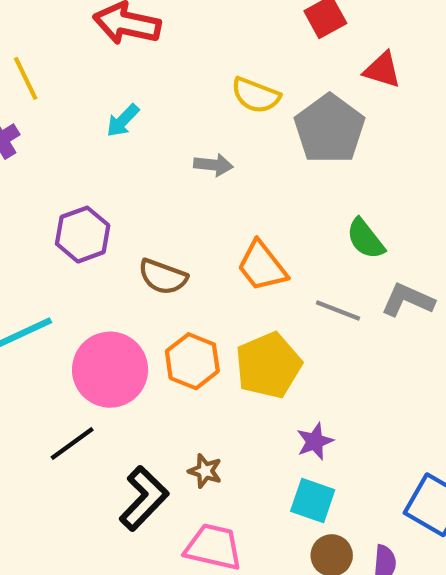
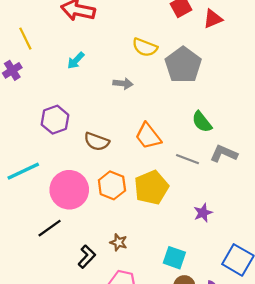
red triangle: (382, 70) -> (213, 19), moved, turned -40
purple star: (315, 441) -> (203, 213), moved
black L-shape: (144, 498) -> (87, 257), size x0.7

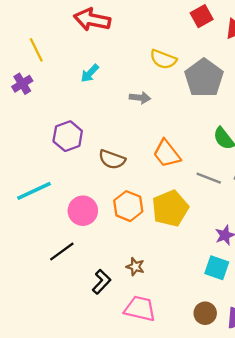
pink circle: (69, 190) -> (83, 211), size x0.7
cyan square: (174, 258) -> (217, 268), moved

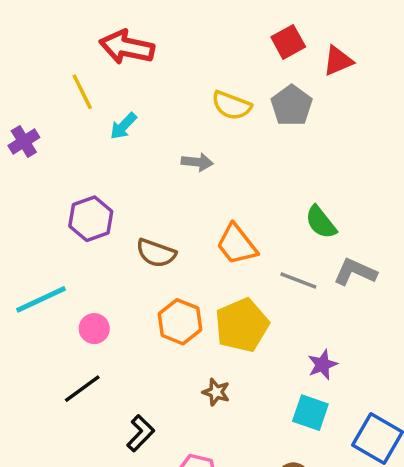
yellow line: (36, 50) -> (82, 92), moved
gray pentagon: (204, 78) -> (292, 105), moved, size x0.7
pink circle: (83, 211) -> (94, 329), moved, size x0.7
brown star: (135, 267) -> (216, 392), moved

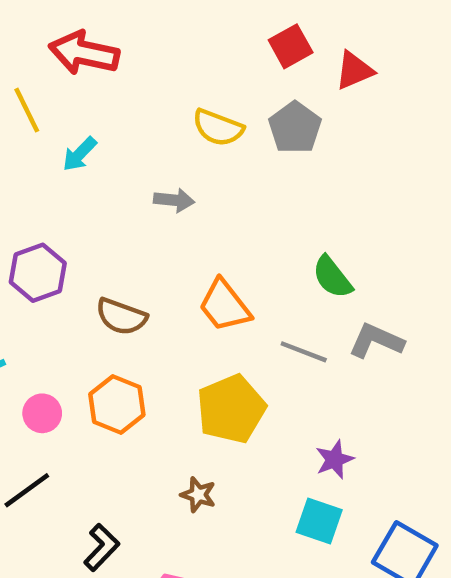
orange hexagon: (180, 322) -> (117, 405), moved

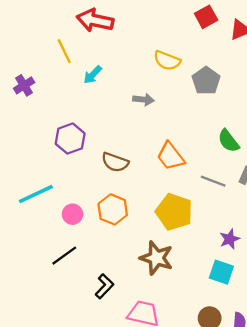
gray pentagon: (295, 128) -> (206, 81), moved
yellow pentagon: (231, 409) -> (174, 212), turned -30
brown star: (198, 495) -> (156, 258), size x1.8

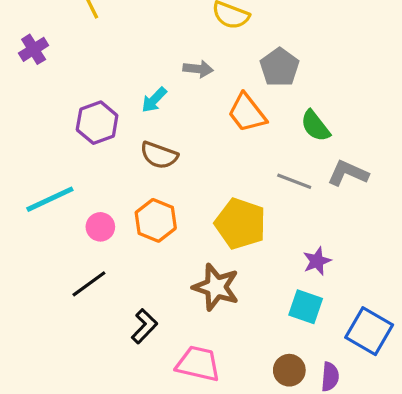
cyan arrow: (93, 75) -> (154, 100), moved
gray pentagon: (206, 81) -> (280, 67), moved
orange trapezoid: (171, 156) -> (247, 113), moved

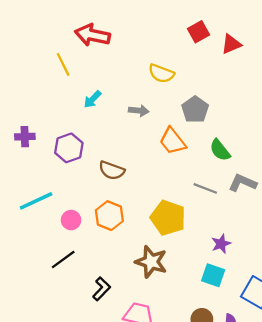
purple cross: (34, 49) -> (25, 137), moved, turned 30
cyan arrow: (154, 100) -> (92, 99), moved

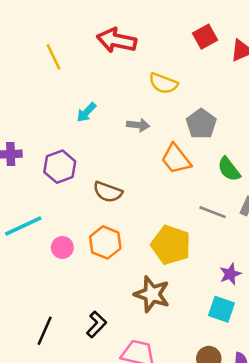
red arrow: (92, 35) -> (117, 40), moved
yellow line: (63, 64) -> (53, 57), moved
black line: (63, 260) -> (45, 331), moved, turned -30

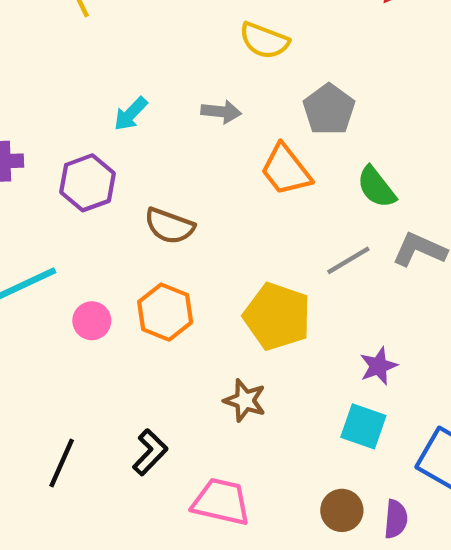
cyan arrow: (86, 112) -> (131, 114), moved
gray line: (213, 212) -> (348, 260), turned -52
brown star: (152, 294) -> (245, 400), size x0.7

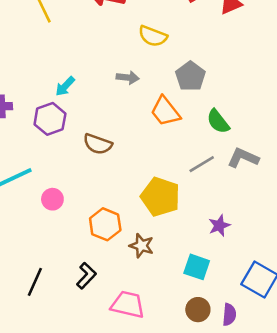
cyan arrow: (131, 114) -> (65, 86), moved
orange hexagon: (165, 312) -> (105, 224), moved
cyan square: (363, 426) -> (197, 267), moved

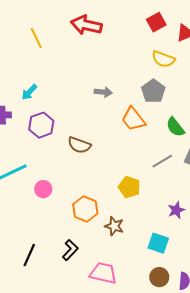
yellow semicircle: (153, 36) -> (163, 59), moved
cyan arrow: (65, 86) -> (29, 92), moved
yellow pentagon: (160, 197) -> (129, 187), size x0.7

